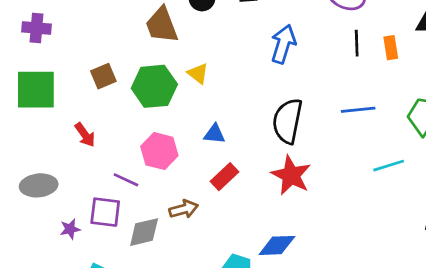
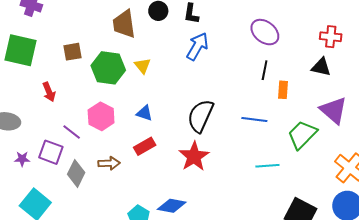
blue arrow: (283, 44) -> (197, 46), moved
orange rectangle: (391, 48) -> (283, 90), moved
gray diamond: (144, 232) -> (76, 173), turned -64

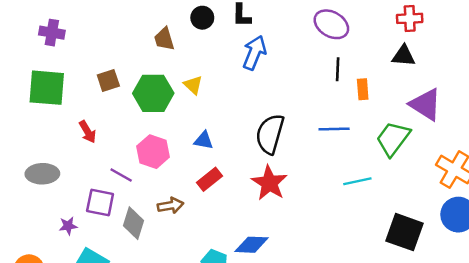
brown trapezoid: (124, 24) -> (164, 39), size x0.7
purple star: (22, 159) -> (68, 226), moved

